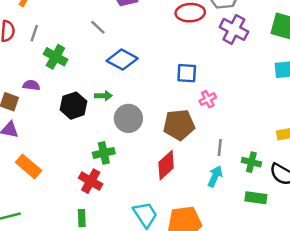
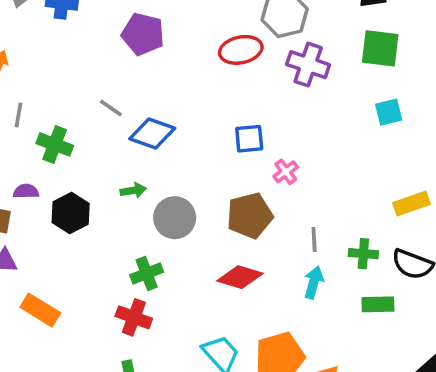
gray line: (98, 27) -> (111, 108), moved
black hexagon: (73, 106) -> (71, 213), moved
red diamond: (166, 165) -> (240, 277), turned 68

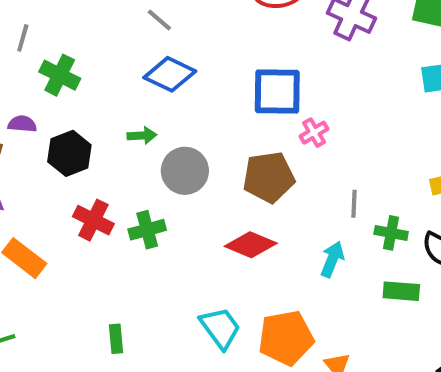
gray line: (111, 108) -> (159, 20), moved
blue square: (249, 139) -> (277, 92), size x1.5
gray line: (314, 239) -> (354, 204), moved
red cross: (134, 317) -> (93, 220), moved

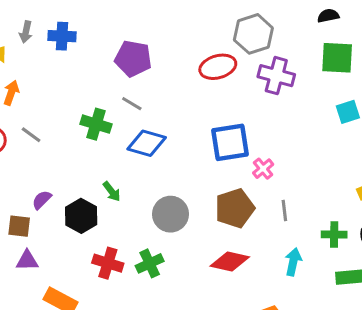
gray line: (23, 38) -> (31, 135), turned -60
green cross: (60, 75) -> (96, 124), moved
purple semicircle: (22, 124) -> (42, 200), turned -40
green arrow: (142, 136) -> (112, 191), moved, turned 65
gray line: (354, 204) -> (284, 210), moved

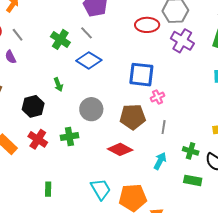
purple semicircle: (42, 200) -> (11, 57), moved, turned -88
black hexagon: (81, 216) -> (33, 106), moved
red cross: (108, 263) -> (38, 139), moved

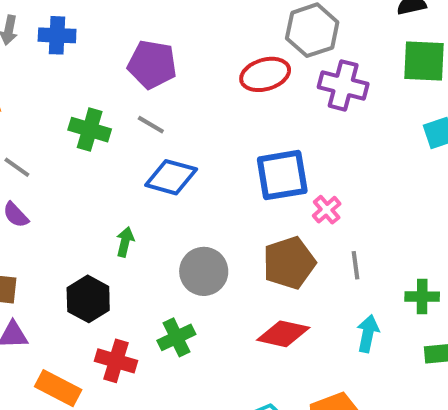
green cross: (60, 39) -> (90, 130), moved
green arrow: (58, 85) -> (125, 242), turned -128

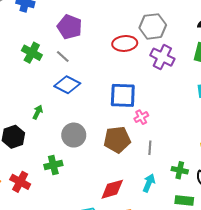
red diamond: (283, 334) -> (112, 189), moved, turned -40
red cross: (116, 361) -> (20, 182), moved

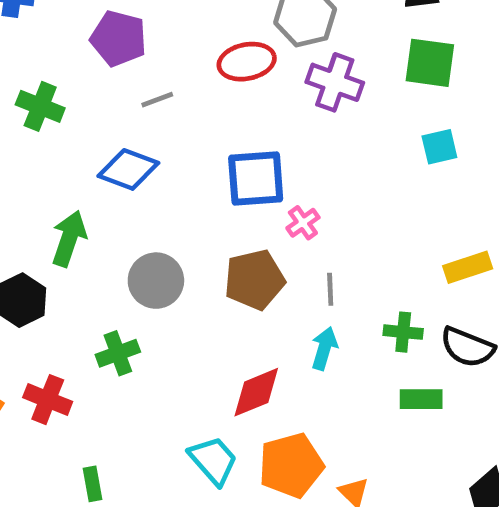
gray line: (63, 57) -> (157, 100), moved, turned -56
green arrow: (38, 112) -> (69, 239), size x1.6
cyan arrow: (149, 183) -> (324, 348), moved

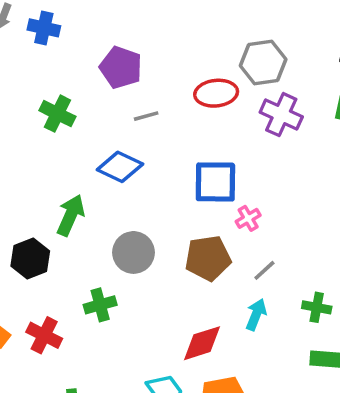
gray line: (330, 289) -> (264, 270), turned 45

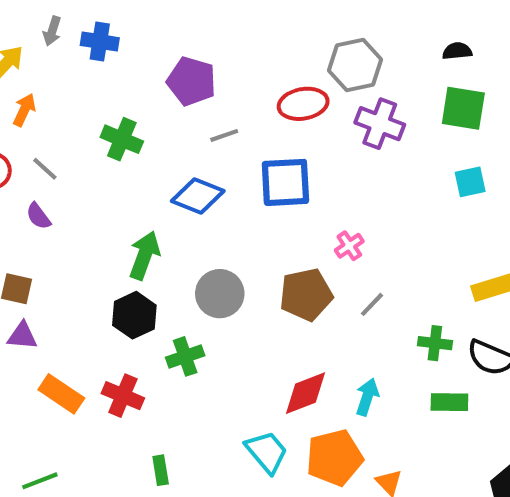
blue square: (215, 182) -> (285, 182), moved
black hexagon: (30, 258) -> (134, 315), moved
cyan arrow: (256, 315) -> (367, 397), moved

